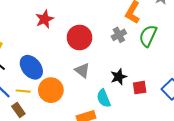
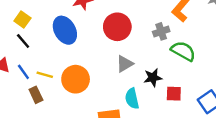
green semicircle: (148, 36) -> (183, 51), moved, turned 85
blue ellipse: (31, 67) -> (65, 30), moved
gray triangle: (82, 70) -> (125, 64), moved, turned 42

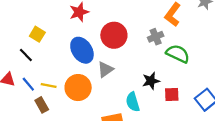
yellow square: (22, 20) -> (37, 34), moved
blue ellipse: (65, 30) -> (82, 50), moved
gray triangle: (125, 64) -> (105, 69), moved

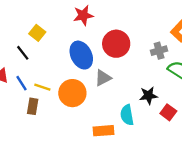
red square: (172, 95) -> (168, 112), turned 32
brown rectangle: (42, 105) -> (33, 106), turned 32

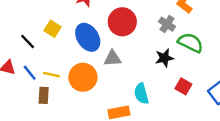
yellow square: (37, 33) -> (53, 29), moved
gray cross: (159, 51) -> (167, 24), turned -35
gray triangle: (103, 78) -> (113, 58), turned 30
black star: (148, 96) -> (164, 58), moved

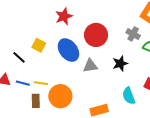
black star: (164, 58) -> (120, 64), moved
blue line: (30, 73) -> (23, 83), turned -32
orange circle: (83, 77) -> (60, 96), moved
cyan semicircle: (141, 94) -> (129, 96), moved

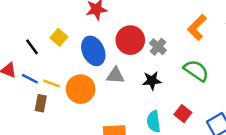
gray cross: (133, 34) -> (158, 47), moved
orange circle: (60, 96) -> (81, 89), moved

